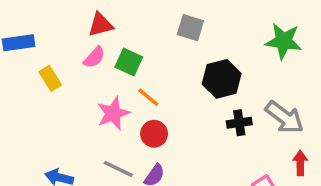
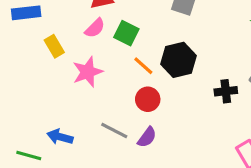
black hexagon: (222, 79) -> (179, 60), moved
pink star: (113, 113) -> (88, 72), moved

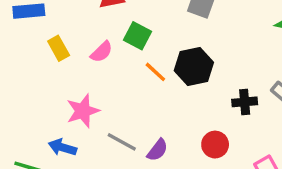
pink semicircle: (95, 28) -> (102, 52), moved
pink star: (88, 72) -> (83, 111), moved
red circle: (148, 99) -> (215, 145), moved

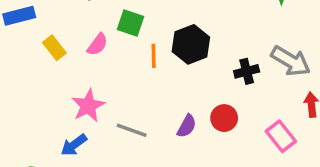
orange line: (155, 72) -> (154, 56), turned 55
blue arrow: (62, 147) -> (74, 145), turned -44
purple semicircle: (157, 150) -> (187, 126), moved

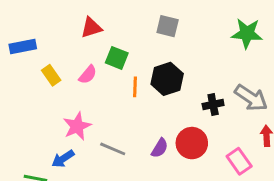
red circle: (224, 118) -> (192, 143), size x1.4

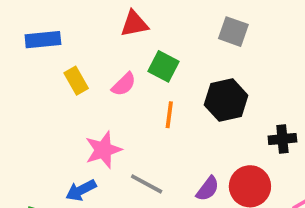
orange line: (135, 87) -> (169, 115), moved

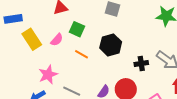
yellow rectangle: (76, 81) -> (32, 39), size x1.5
orange line: (169, 115) -> (81, 54), turned -64

